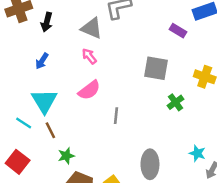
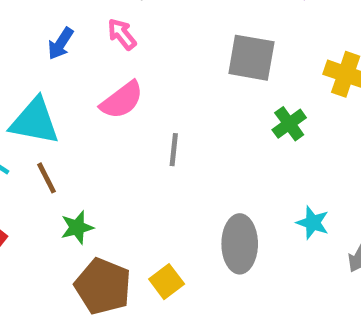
blue arrow: (42, 61) -> (61, 44), moved
cyan triangle: (44, 101) -> (35, 121), turned -48
cyan star: (197, 153) -> (313, 223), moved

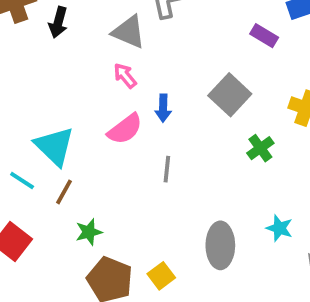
blue arrow: (61, 44) -> (163, 108), moved, turned -32
gray square: (251, 58) -> (230, 95), turned 33
cyan triangle: (35, 121) -> (54, 146), turned 33
brown line: (46, 178) -> (64, 192), turned 56

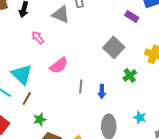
pink arrow: (125, 76) -> (38, 37), moved
blue arrow: (163, 108) -> (102, 91), moved

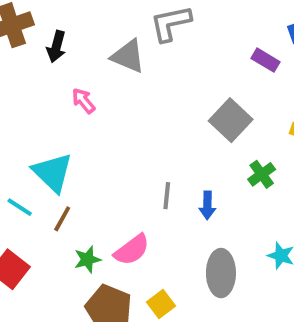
pink semicircle: (59, 65) -> (132, 250), moved

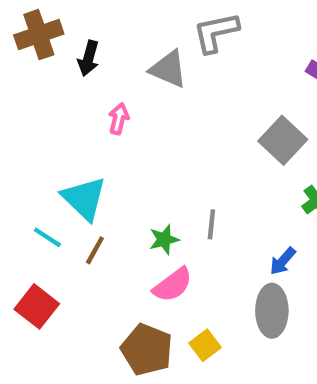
pink arrow: (83, 101) -> (119, 119), turned 52
blue arrow: (207, 205) -> (283, 261), moved, turned 40
green star: (87, 259) -> (164, 240), moved

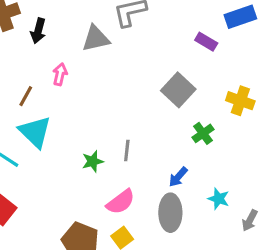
gray triangle: (168, 69) -> (96, 39), turned -36
brown line: (95, 250) -> (26, 96), moved
pink semicircle: (173, 285) -> (121, 202), moved

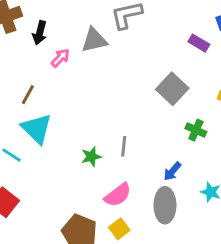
pink arrow: (60, 74) -> (60, 58), moved, turned 30
green cross: (203, 133) -> (196, 130), turned -30

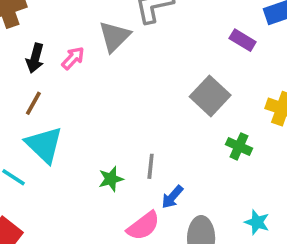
black arrow: (40, 33) -> (35, 58), moved
gray triangle: (94, 40) -> (115, 36), turned -32
blue arrow: (172, 171) -> (172, 197), moved

